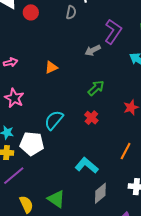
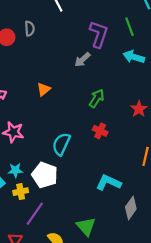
gray semicircle: (71, 12) -> (30, 29), moved
white pentagon: (32, 144) -> (45, 175), turned 30
green triangle: (56, 199) -> (86, 226), turned 30

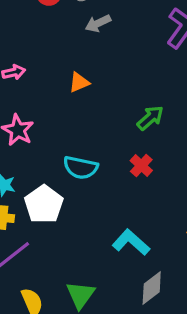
gray arrow: (82, 60) -> (98, 23), moved
cyan semicircle: (61, 144) -> (81, 168), turned -120

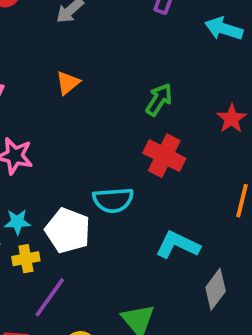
red cross: (141, 166) -> (164, 156), size x1.5
cyan semicircle: (81, 168) -> (113, 200), moved

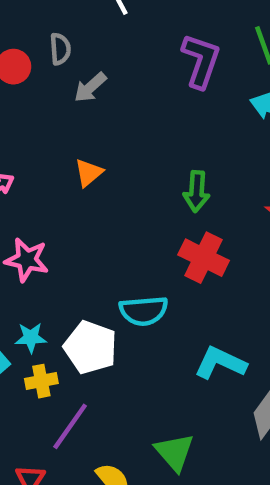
green arrow: (159, 99) -> (197, 191), turned 152

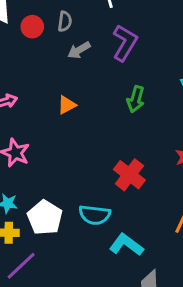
purple L-shape: (201, 61) -> (125, 43), moved
green arrow: (197, 191) -> (136, 99), moved
cyan semicircle: (144, 311) -> (95, 215), moved

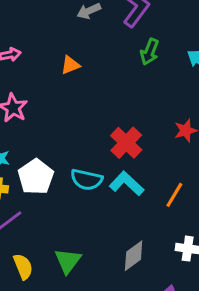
green arrow: (136, 99) -> (150, 52), moved
cyan L-shape: (126, 245) -> (127, 184), moved

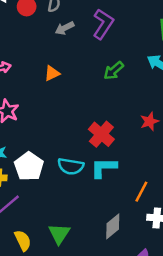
green arrow: (150, 52) -> (114, 71), moved, turned 30
cyan L-shape: (127, 184) -> (104, 168), turned -40
orange line: (174, 195) -> (141, 192), moved

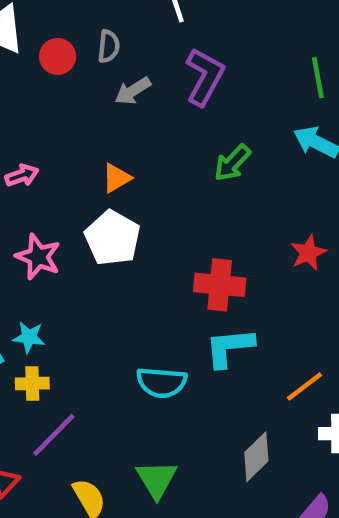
red cross: (101, 134) -> (220, 285), turned -30
white pentagon: (29, 166) -> (112, 238), moved
cyan semicircle: (71, 166) -> (162, 382), moved
orange line: (141, 192) -> (305, 386), turned 30

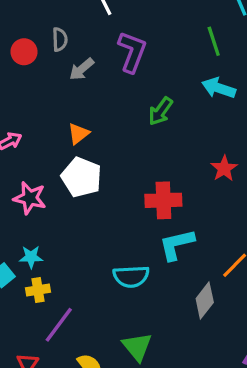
gray diamond: (256, 457) -> (205, 301), moved

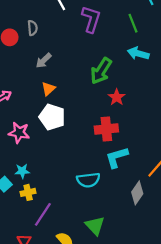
purple L-shape: (132, 52) -> (91, 19), moved
gray arrow: (82, 69) -> (44, 61), moved
green arrow: (160, 111) -> (101, 71), size x1.4
red star: (224, 168) -> (117, 97), moved

